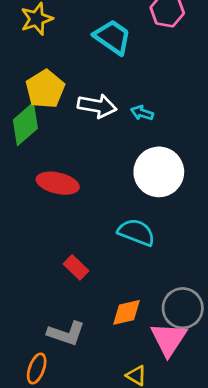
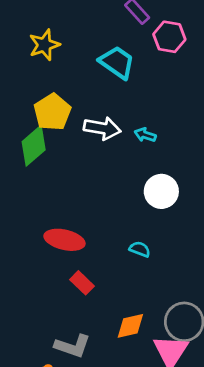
white circle: (159, 172) -> (161, 191), size x0.7
red ellipse: (58, 183) -> (65, 240), moved
cyan semicircle: (136, 232) -> (140, 249), size x0.6

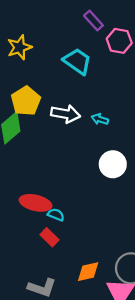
cyan semicircle: (140, 249) -> (56, 215), moved

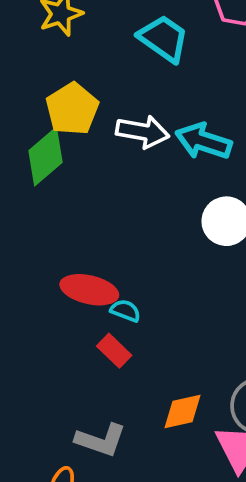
cyan arrow: (100, 119) -> (203, 141), size x1.8

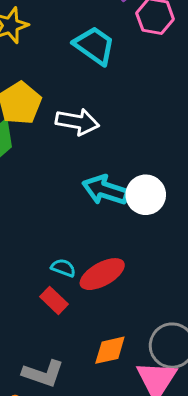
cyan arrow: (203, 141) -> (105, 190), moved
red ellipse: (89, 290) -> (102, 274), moved, turned -42

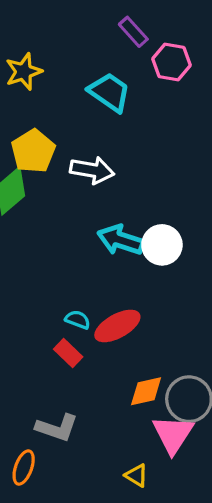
orange diamond: (110, 350) -> (146, 391), moved

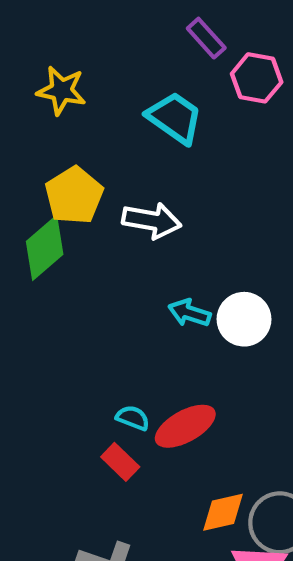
yellow star: (24, 72) -> (61, 90), turned 30
cyan arrow: (121, 240) -> (189, 313), size x0.7

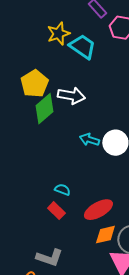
yellow star: (61, 90) -> (58, 34), moved, turned -30
green diamond: (45, 248) -> (44, 109), moved
red ellipse: (185, 426) -> (98, 210), moved

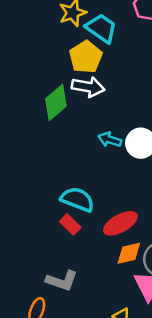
yellow pentagon: (34, 84) -> (86, 57), moved
cyan semicircle: (62, 190) -> (77, 199), size x1.8

